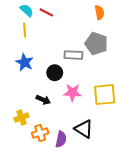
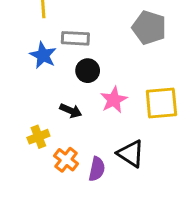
gray rectangle: (73, 55) -> (75, 38), moved
pink star: (72, 92) -> (114, 100), turned -30
orange cross: (40, 133) -> (66, 160), turned -35

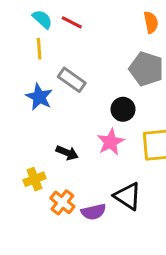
gray rectangle: (75, 38) -> (72, 80), turned 32
black circle: (88, 71) -> (123, 109), moved
purple semicircle: (97, 169) -> (93, 212), turned 65

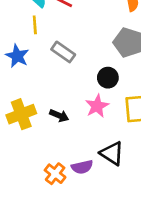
blue star: (39, 97) -> (17, 56), moved
yellow cross: (34, 179) -> (21, 114), moved, size x1.5
orange cross: (62, 202) -> (55, 174), moved

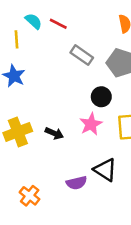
yellow line: (35, 25) -> (17, 39), moved
gray rectangle: (63, 52) -> (82, 55), moved
orange cross: (55, 174) -> (30, 196), moved

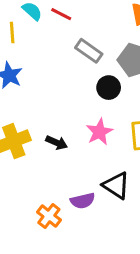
black circle: (101, 97) -> (109, 88), moved
orange cross: (30, 196) -> (49, 216), moved

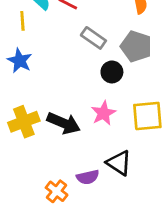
black arrow: (57, 143) -> (64, 123), size x1.6

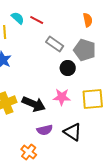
pink star: (103, 113) -> (62, 97), turned 30
purple semicircle: (88, 177) -> (45, 130), moved

